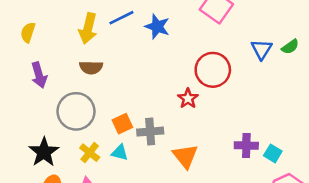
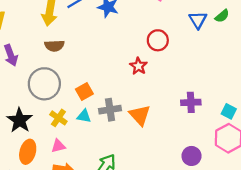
red circle: (213, 70) -> (158, 40), size x0.7
gray cross: (150, 132) -> (110, 110), moved
cyan square: (273, 153) -> (229, 111), moved

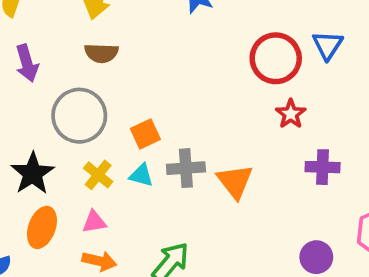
blue triangle: (198, 20) -> (328, 45), moved
red circle: (158, 40) -> (276, 58), size x1.4
red star: (138, 66) -> (291, 114), moved

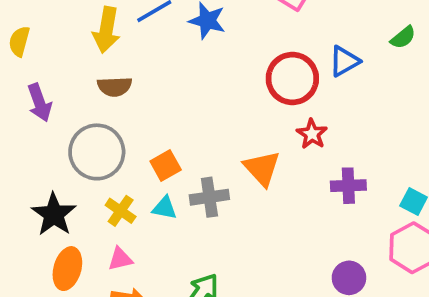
blue triangle: (328, 45) -> (344, 61), turned 32
orange triangle: (235, 181) -> (262, 168), moved

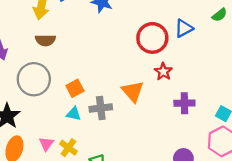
yellow cross: (121, 211) -> (68, 148), moved
pink triangle: (120, 259) -> (46, 144), turned -42

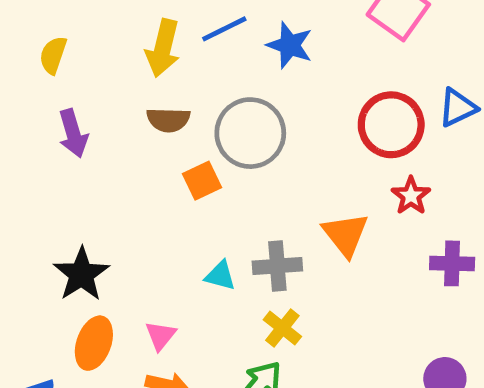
gray circle: (34, 79) -> (250, 133), moved
orange square: (75, 88) -> (202, 181), moved
yellow cross: (68, 148) -> (282, 328), moved

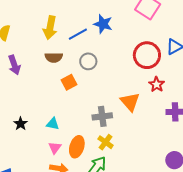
blue line: (224, 29) -> (78, 34), moved
gray circle: (250, 133) -> (88, 61), size x0.6
black star: (81, 274) -> (21, 124), size x0.6
cyan triangle: (220, 276) -> (53, 124), moved
orange ellipse: (94, 343) -> (77, 147), moved

